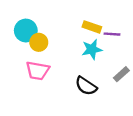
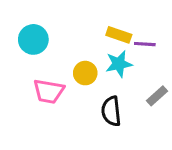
yellow circle: (39, 42) -> (85, 73), moved
black semicircle: (86, 86) -> (111, 111), turned 50

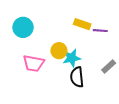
cyan star: (119, 64) -> (72, 58), moved

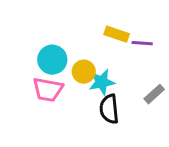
cyan circle: (23, 27) -> (52, 60), moved

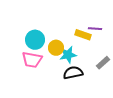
yellow rectangle: (117, 34) -> (83, 35), moved
black semicircle: (109, 109) -> (73, 73), turned 84

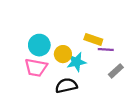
purple line: (95, 29) -> (106, 50), moved
black semicircle: (73, 73) -> (66, 86), moved

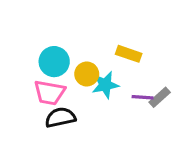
purple line: (106, 50) -> (143, 97), moved
black semicircle: (66, 86) -> (60, 117), moved

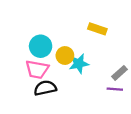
yellow rectangle: (129, 54) -> (97, 29), moved
purple line: (143, 97) -> (115, 89), moved

